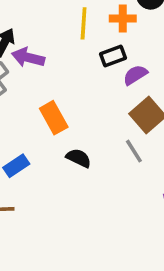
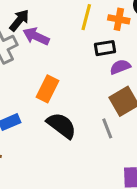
orange rectangle: (54, 118) -> (48, 89), turned 45
black semicircle: (79, 158) -> (61, 125), size x1.5

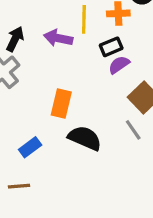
purple arrow: (36, 36) -> (58, 38), moved
purple semicircle: (120, 67) -> (119, 65), moved

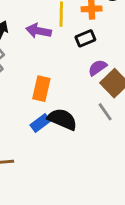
purple semicircle: (119, 65) -> (97, 68), moved
blue rectangle: (30, 147) -> (40, 123), moved

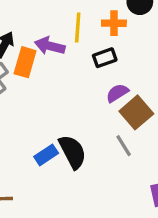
orange rectangle: (41, 89) -> (25, 62), moved
black semicircle: (62, 119) -> (72, 152), turned 36

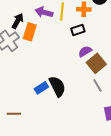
purple arrow: (50, 46) -> (44, 12), moved
gray line: (124, 146) -> (97, 85), moved

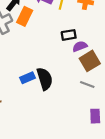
black rectangle: (78, 30) -> (69, 35), moved
gray line: (97, 85) -> (87, 84), turned -48

